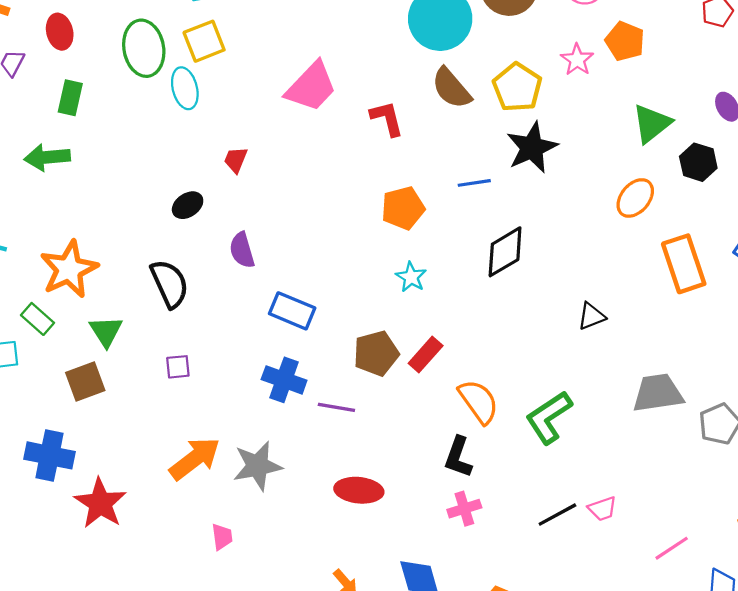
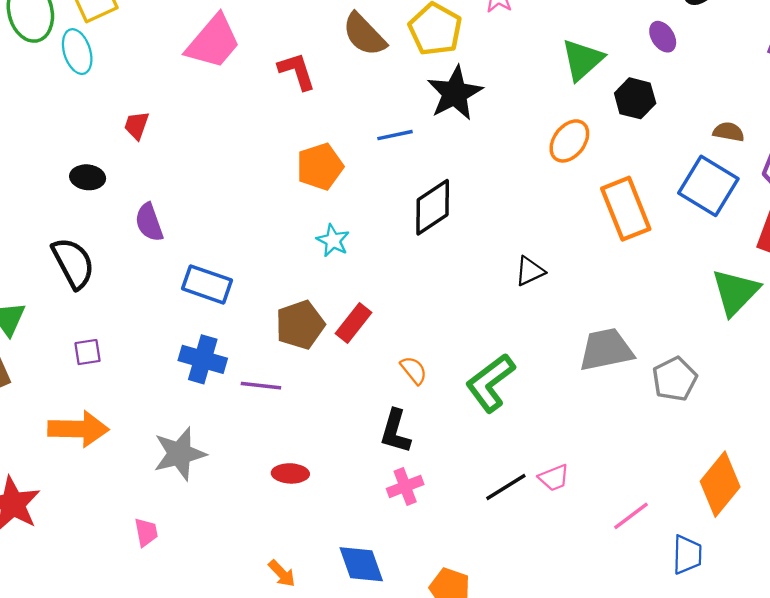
black ellipse: (188, 205) -> (88, 177), turned 44
orange semicircle: (479, 402) -> (414, 370), size x0.6
orange arrow: (195, 459) -> (78, 429), moved, turned 42
red ellipse: (359, 490) -> (290, 473), size x0.7

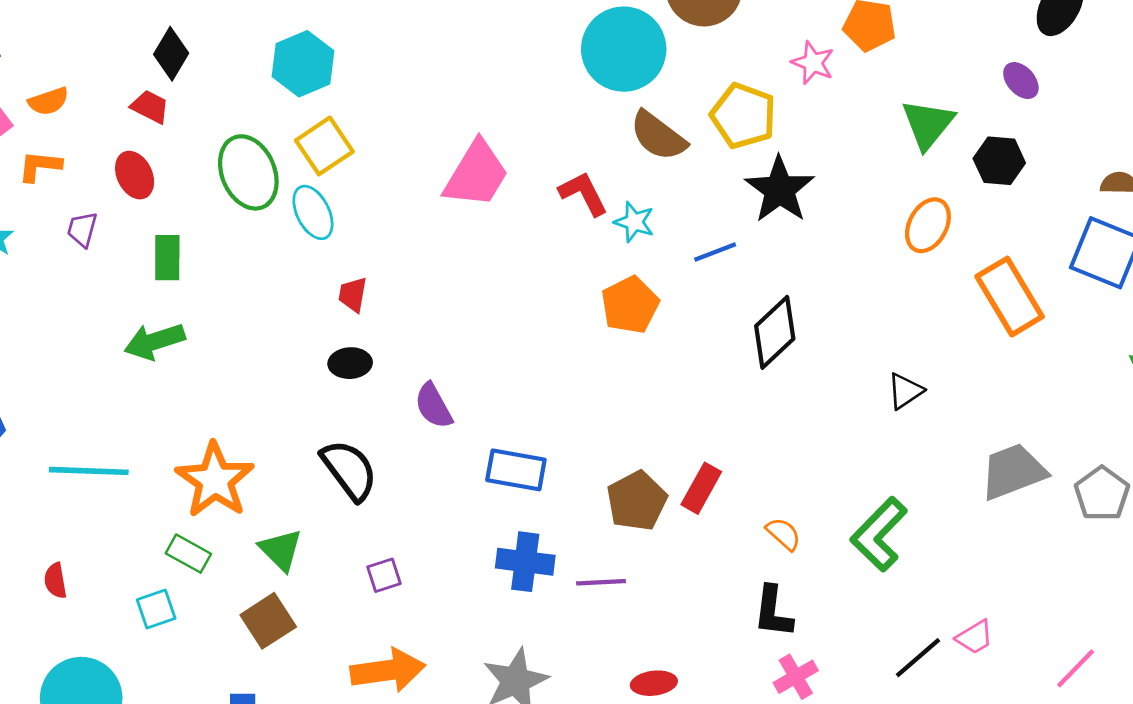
red trapezoid: (137, 125) -> (353, 294), moved
cyan star: (333, 240) -> (634, 222), moved

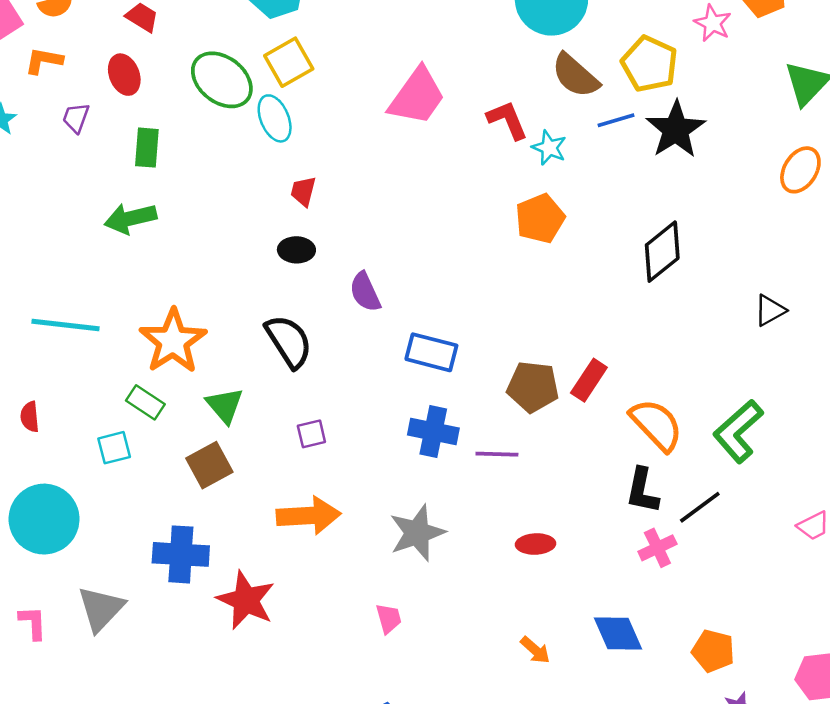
green ellipse: (248, 172) -> (222, 80), turned -34
blue line: (715, 252) -> (616, 120), moved
brown pentagon: (637, 501) -> (533, 387), turned 30
orange semicircle: (783, 534) -> (656, 425), size x1.8
black line: (918, 658) -> (700, 507), moved

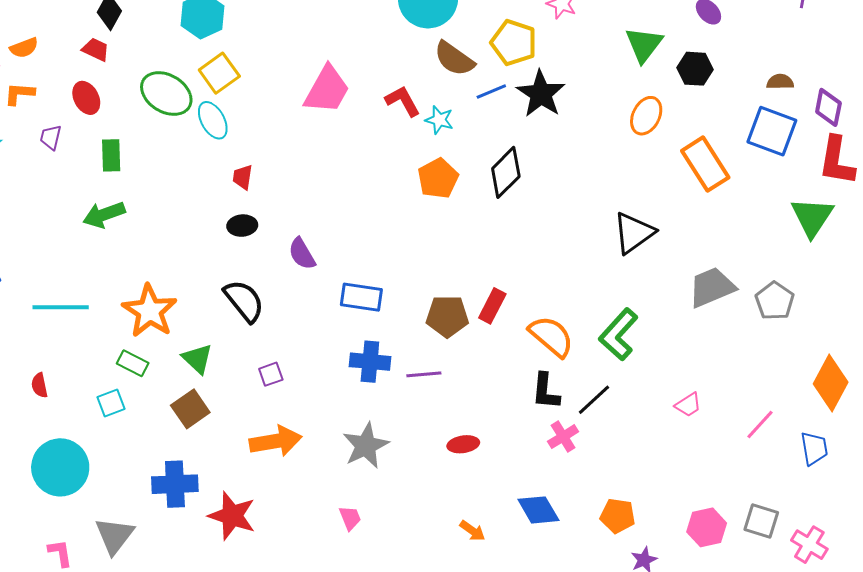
black diamond: (662, 252) -> (506, 172), moved
black triangle: (770, 310) -> (634, 233), size x1.6

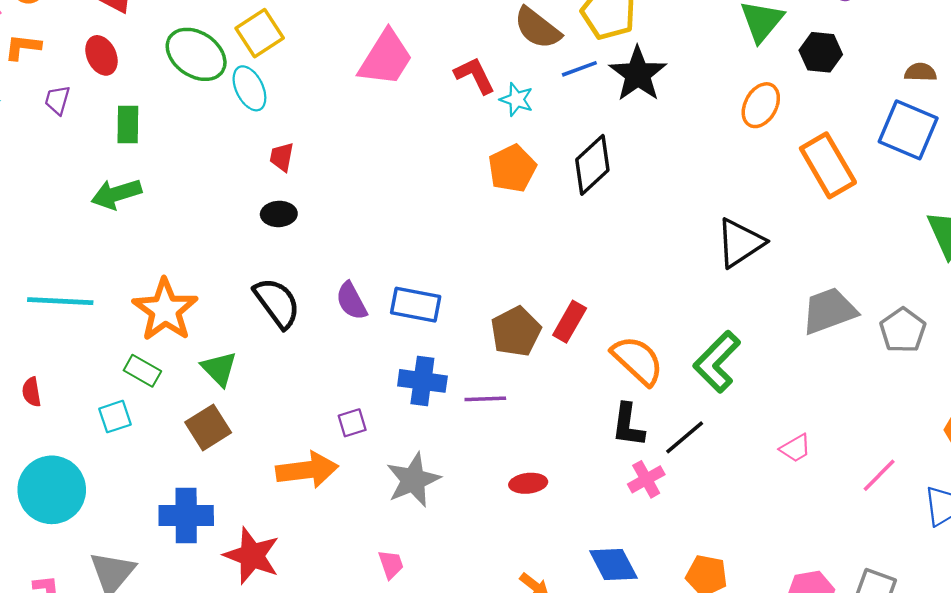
purple semicircle: (302, 254) -> (351, 301), moved
brown pentagon: (447, 316) -> (516, 331), turned -30
purple square: (271, 374) -> (352, 423), moved

